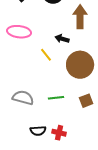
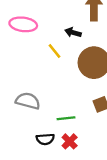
green line: (56, 98) -> (66, 118), moved
red cross: (59, 133) -> (70, 141), turned 32

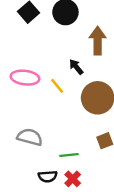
pink ellipse: (23, 24) -> (25, 78), moved
black arrow: (73, 32) -> (76, 67), turned 35

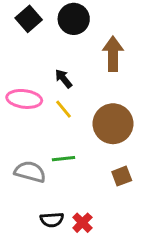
black arrow: (76, 67) -> (64, 79), moved
green line: (69, 155) -> (64, 159), moved

